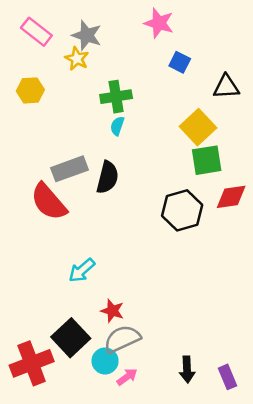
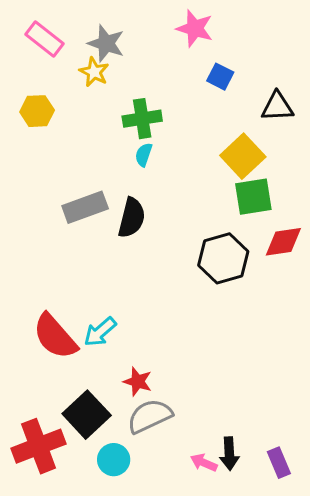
red semicircle: (49, 202) -> (55, 336), moved
cyan circle: (105, 361) -> (114, 460), moved
pink arrow: (127, 377) -> (204, 463), moved, turned -120

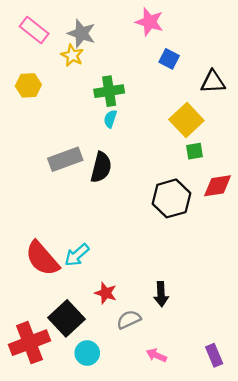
green square: (253, 197) -> (195, 151), size x0.6
gray semicircle: (150, 416) -> (129, 320), moved, size x0.7
black arrow: (229, 454) -> (161, 294), moved

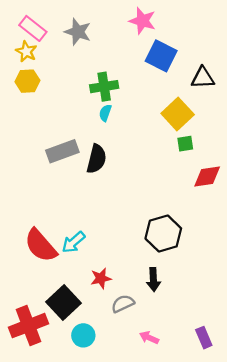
yellow star: (72, 55) -> (26, 52), moved
blue square: (169, 59) -> (161, 56), size x1.6
black hexagon: (171, 198) -> (163, 233), moved
red star: (106, 293) -> (101, 278), turned -30

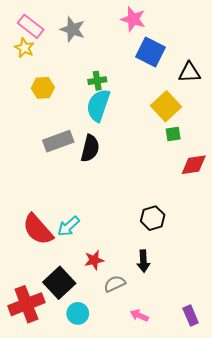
yellow hexagon: (27, 81) -> (43, 88), moved
green cross: (104, 87) -> (97, 81), size x0.7
cyan semicircle: (105, 113) -> (98, 105), size x2.0
black hexagon: (163, 233) -> (153, 218), size x0.7

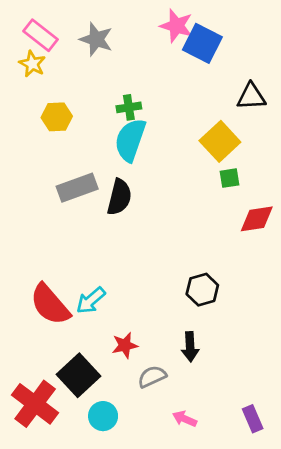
blue square: (151, 52) -> (202, 43), moved
red cross: (26, 304) -> (35, 404), turned -32

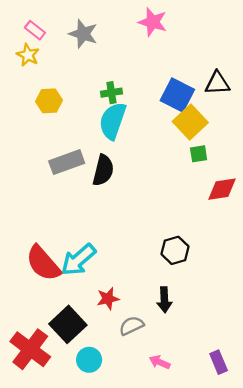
pink rectangle: (40, 35) -> (35, 30), size x0.7
blue square: (202, 43) -> (177, 95), moved
cyan arrow: (91, 300) -> (78, 260), size x1.4

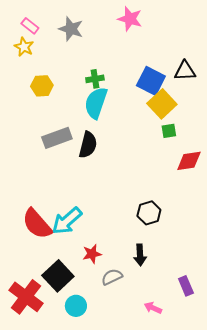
pink arrow: (160, 362) -> (153, 308), moved
purple rectangle: (219, 362) -> (186, 286), moved

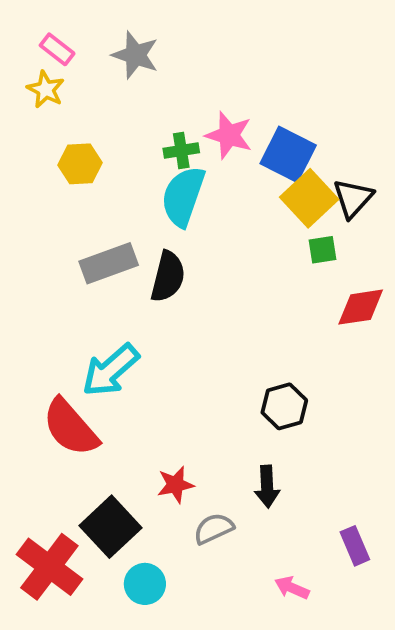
pink star: (130, 19) -> (229, 135), moved
black triangle: (185, 71) -> (353, 198), moved, turned -45
cyan arrow: (67, 221) -> (111, 370), moved

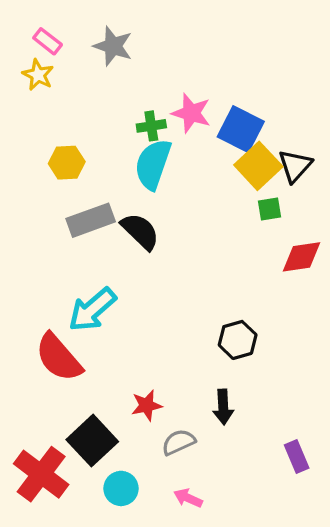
yellow hexagon: (80, 164) -> (67, 163), moved
black semicircle: (168, 277) -> (140, 231), turned -60
pink arrow: (292, 588) -> (188, 498), moved

